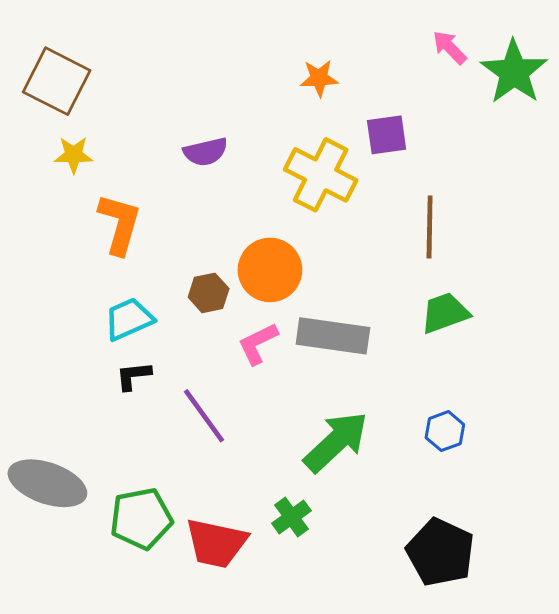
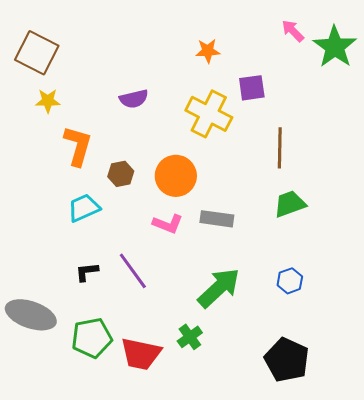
brown hexagon: (209, 293) -> (121, 174), moved
gray rectangle: (333, 336) -> (217, 219), size x0.7
pink L-shape: (258, 344) -> (168, 224), turned -132
black L-shape: (133, 376) -> (87, 272), moved

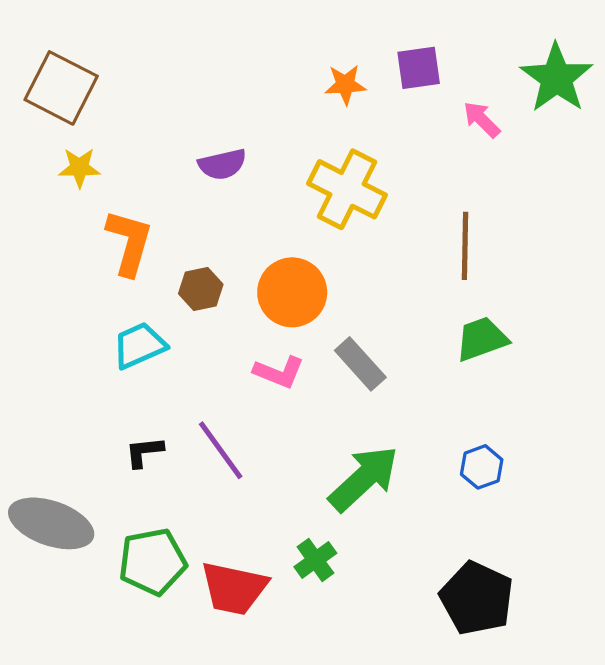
pink arrow: (293, 31) -> (482, 119), moved
purple square: (252, 88) -> (419, 68), moved
gray rectangle: (217, 219) -> (360, 364), turned 40

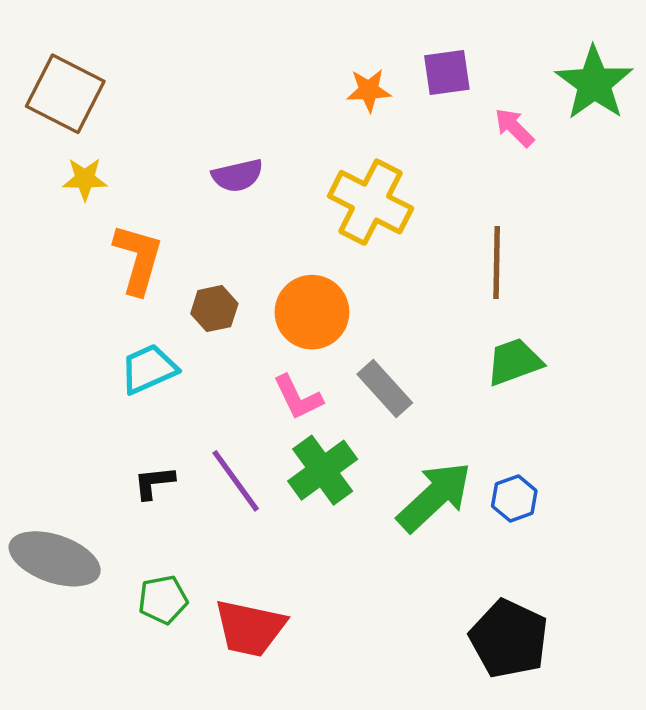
pink L-shape: (279, 372) -> (298, 397), turned 42
green arrow: (364, 479) -> (434, 497), moved
green cross: (315, 560) -> (323, 470), moved, size x1.5
green pentagon: (153, 562) -> (163, 600), size x0.7

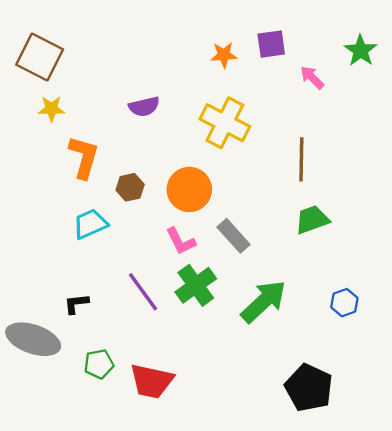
green star: (594, 83) -> (361, 51), size x0.7
black L-shape: (154, 483) -> (76, 304), moved
blue hexagon: (514, 499) -> (344, 303), moved

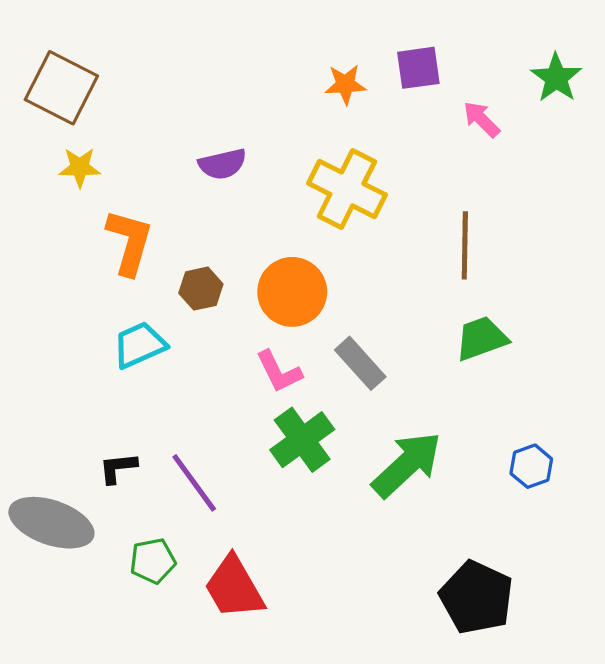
purple line: (143, 292) -> (194, 483), moved
red trapezoid: (152, 381) -> (234, 587), turned 48

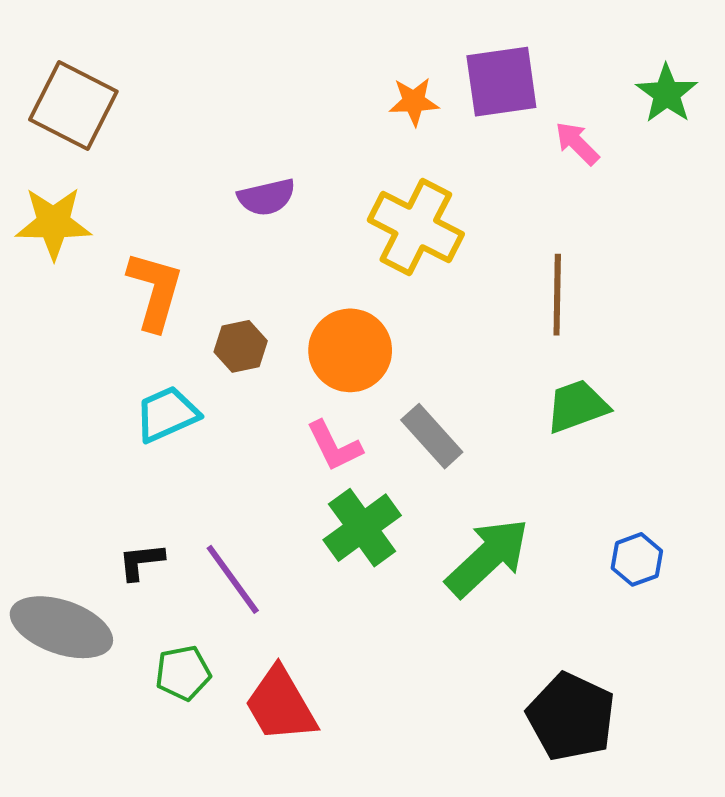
purple square: (418, 68) -> (501, 82), size x1.4
yellow star: (80, 167) -> (53, 223), moved, size x1.5

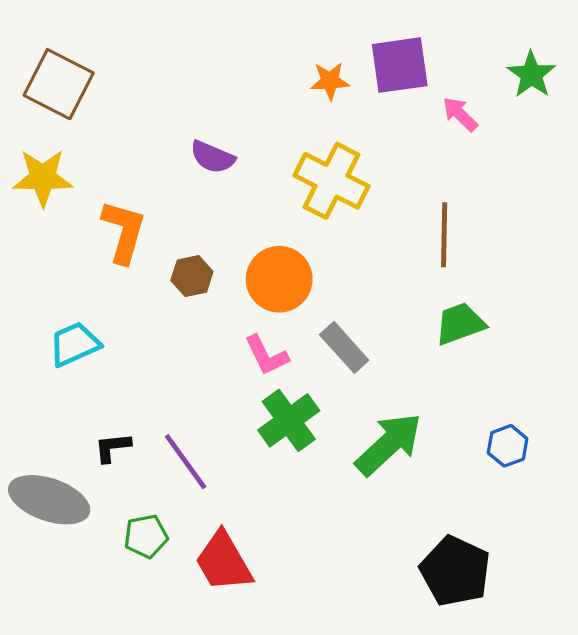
purple semicircle: (267, 197) -> (213, 157), turned 36
cyan trapezoid: (167, 414) -> (74, 344), moved

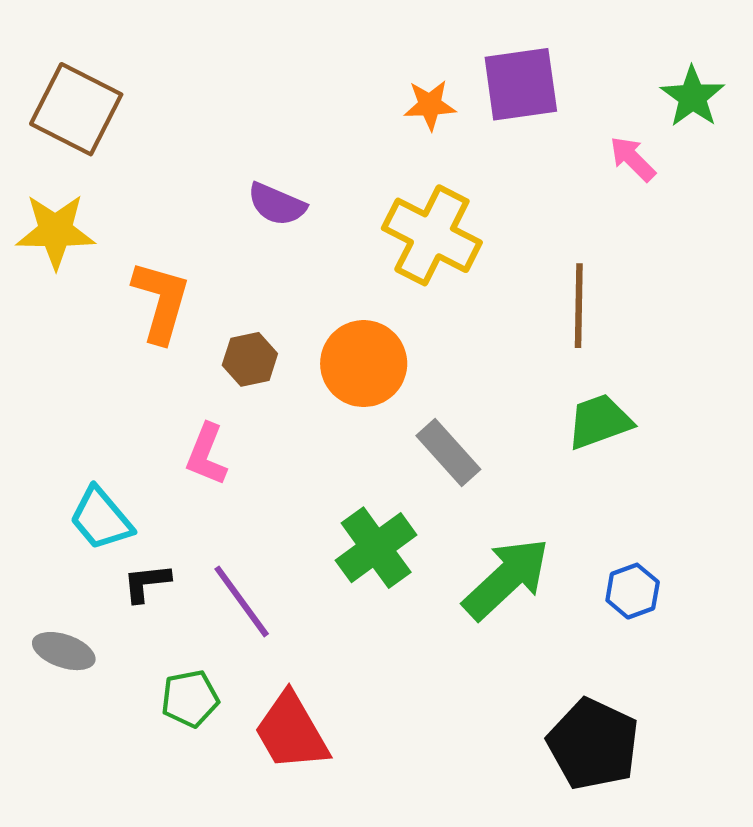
pink arrow: (460, 114) -> (633, 159), moved
cyan trapezoid: (74, 344) -> (101, 519), moved, turned -106
pink L-shape: (266, 355) -> (206, 455), moved, turned 48
blue hexagon: (508, 446) -> (633, 591), moved
gray ellipse: (49, 500) -> (64, 651), size x0.6

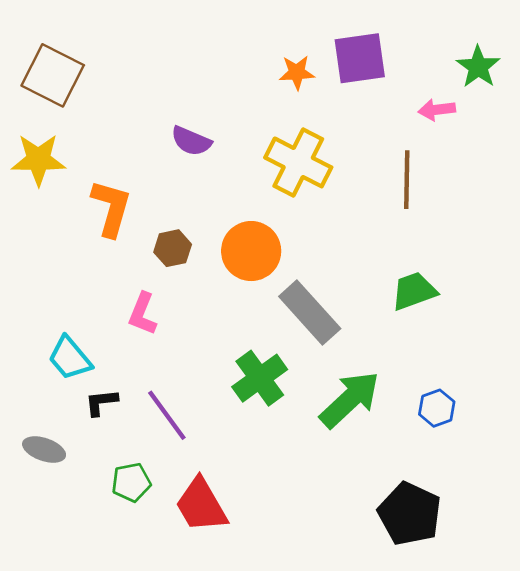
pink arrow: (633, 159) -> (437, 110), turned -52
brown line: (579, 306) -> (407, 180), moved
gray rectangle: (448, 452) -> (310, 312), size x1.4

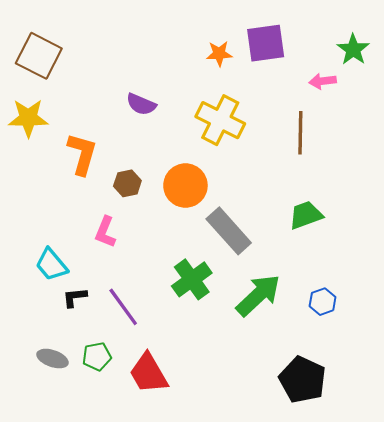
gray ellipse: (44, 450) -> (53, 359), moved

